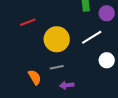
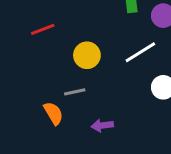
yellow circle: (57, 39) -> (87, 55), size x0.7
gray line: (57, 67) -> (75, 92), moved

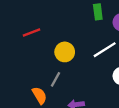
gray line: (75, 92) -> (56, 79), turned -49

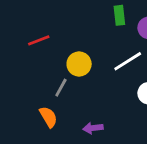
gray line: (56, 79) -> (61, 88), moved

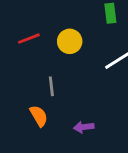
yellow circle: (79, 64) -> (70, 41), moved
gray line: (61, 88) -> (51, 86), turned -36

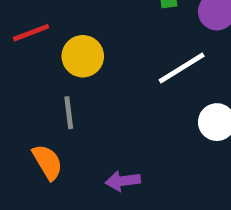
yellow circle: (70, 41) -> (83, 56), moved

